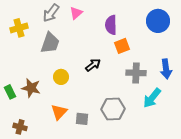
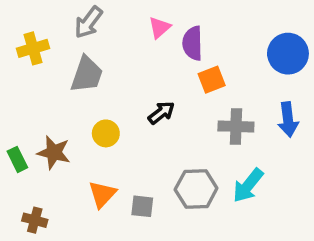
pink triangle: (76, 13) -> (160, 28), moved
blue circle: (158, 21) -> (288, 54), moved
cyan arrow: (152, 98) -> (248, 185), moved

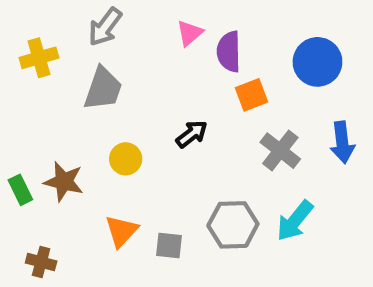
blue circle: (288, 54) -> (317, 62), moved
gray cross: (236, 126) -> (280, 151), turned 36

